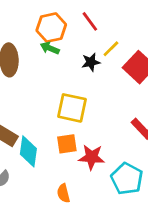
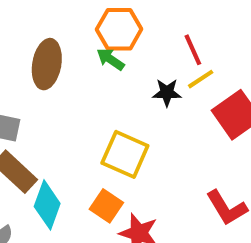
red line: (90, 21) -> (193, 50), moved
orange square: (67, 144) -> (106, 206), turned 30

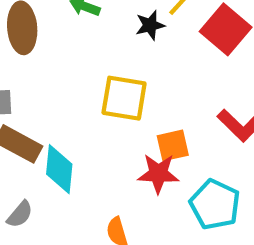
orange square: (106, 206) -> (173, 145), moved, turned -32

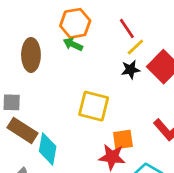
black star: (150, 25) -> (131, 70), moved

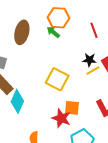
yellow line: (135, 47) -> (93, 71), moved

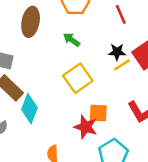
green arrow: (53, 32) -> (72, 40), moved
yellow square: (57, 79) -> (78, 78), turned 30

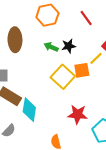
black star: (117, 52) -> (69, 46), moved
orange square: (98, 113) -> (82, 70), moved

